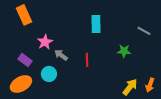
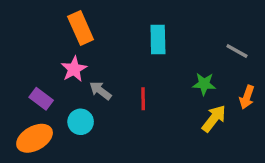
orange rectangle: (24, 15) -> (81, 28), moved
orange arrow: (150, 85) -> (247, 97), moved
yellow arrow: (130, 87) -> (214, 118), moved

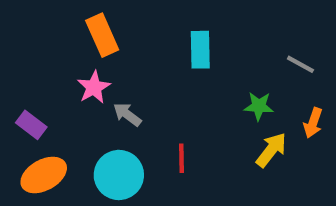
purple rectangle: (41, 99) -> (31, 125), moved
red line: (143, 99) -> (181, 158), moved
cyan circle: (81, 122) -> (119, 175), moved, size x1.5

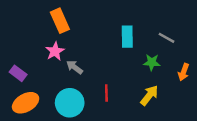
cyan rectangle: (200, 50) -> (127, 37), moved
gray line: (300, 64) -> (166, 38), moved
yellow arrow: (271, 150) -> (149, 95), moved

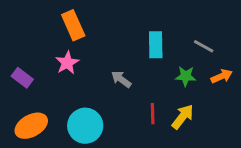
gray arrow: (75, 67) -> (121, 79), moved
orange arrow: (184, 72) -> (222, 76), moved, turned -133
purple rectangle: (18, 73) -> (22, 78), moved
red line: (106, 93) -> (153, 114), moved

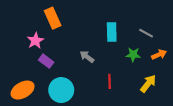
pink star: (67, 63) -> (35, 41), moved
purple rectangle: (22, 78) -> (46, 61), moved
yellow arrow: (183, 117) -> (148, 84), moved

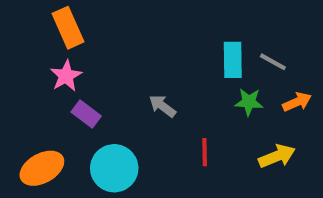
orange rectangle: (53, 18) -> (68, 28), moved
cyan rectangle: (112, 32) -> (233, 60), moved
yellow arrow: (148, 84) -> (277, 156), turned 30

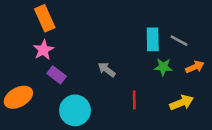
orange ellipse: (42, 168) -> (18, 97), moved

